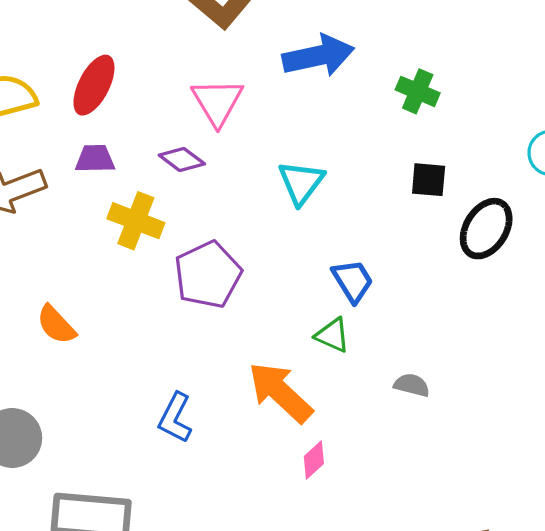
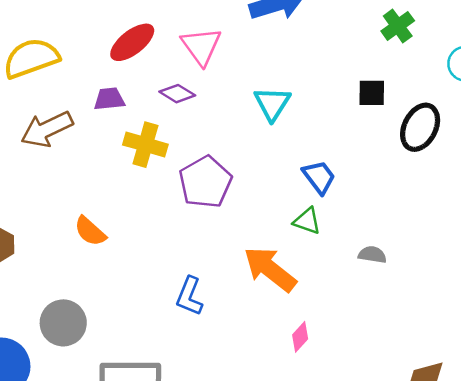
red ellipse: (94, 85) -> (132, 42), moved, turned 30
green cross: (418, 91) -> (398, 26), moved, turned 36
pink diamond: (314, 460) -> (300, 337), moved

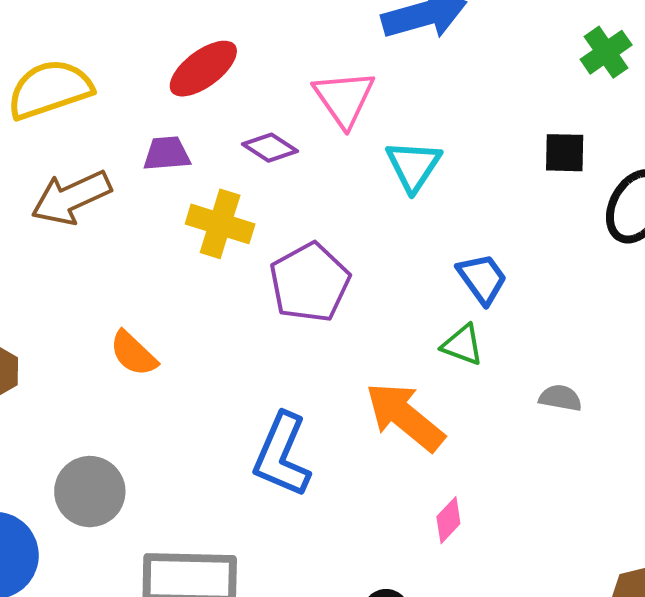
pink triangle: (201, 46) -> (344, 98), moved
blue L-shape: (189, 296) -> (282, 455), size x1.4

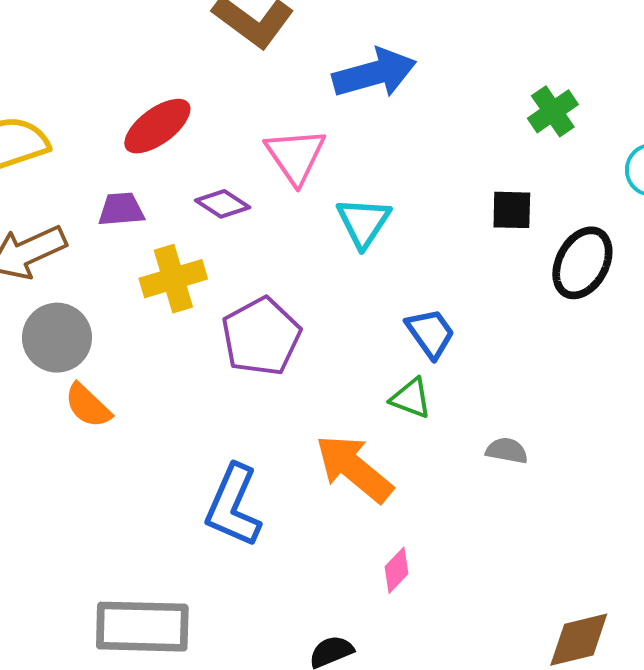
yellow cross: (220, 224) -> (173, 279), turned -34
gray circle: (90, 492) -> (57, 338), moved

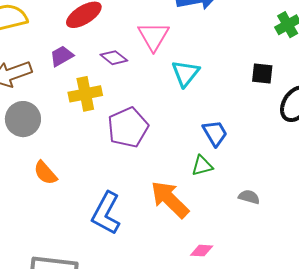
purple trapezoid: (121, 209) -> (62, 56), turned -30
green triangle: (411, 398) -> (202, 166), turned -40
orange semicircle: (88, 406) -> (45, 173), moved
pink diamond: (396, 570) -> (202, 251), moved, turned 45

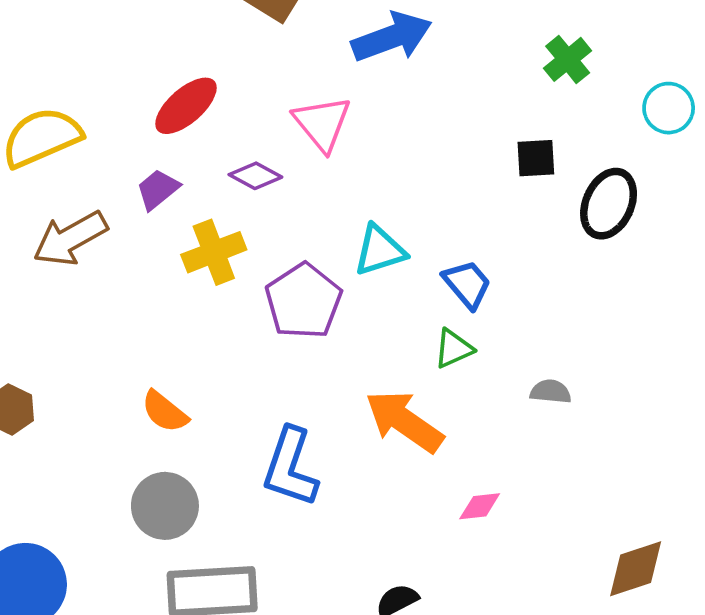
cyan triangle: (185, 73) -> (380, 250), moved, turned 44
gray circle: (23, 119) -> (165, 506), moved

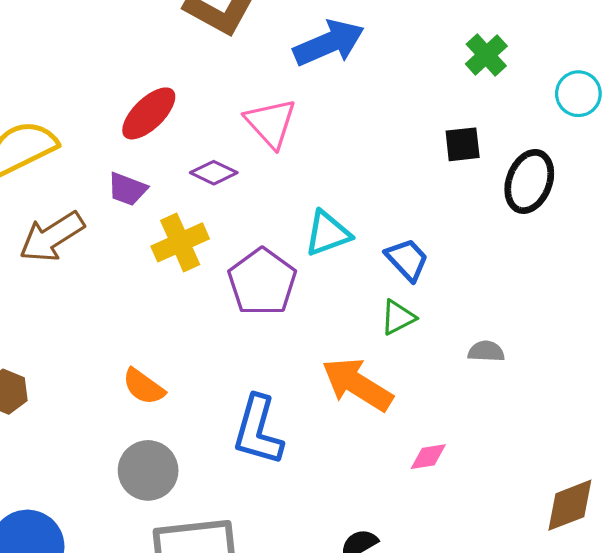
purple trapezoid: (158, 189) -> (127, 189), turned -117

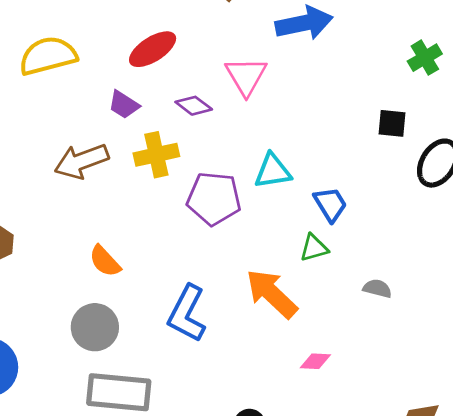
brown arrow: (52, 237) -> (81, 161), moved
purple pentagon: (262, 282) -> (214, 199), turned 30

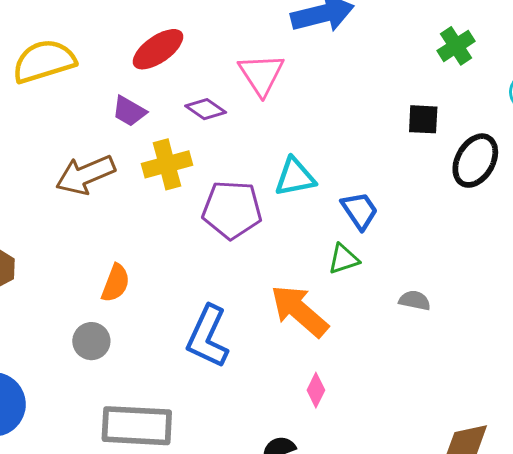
orange semicircle: (105, 261) -> (116, 283), turned -114
gray circle: (95, 327) -> (91, 341), moved, size x0.7
pink diamond: (315, 361) -> (316, 390), moved, turned -64

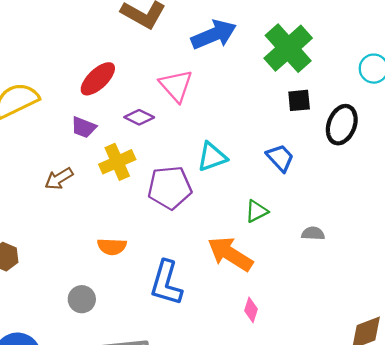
green cross: (456, 46) -> (288, 48), moved, size x1.8
brown arrow: (85, 175) -> (59, 179), size x0.7
blue trapezoid: (359, 211) -> (280, 158), moved
orange semicircle: (116, 283) -> (112, 246), moved, turned 80

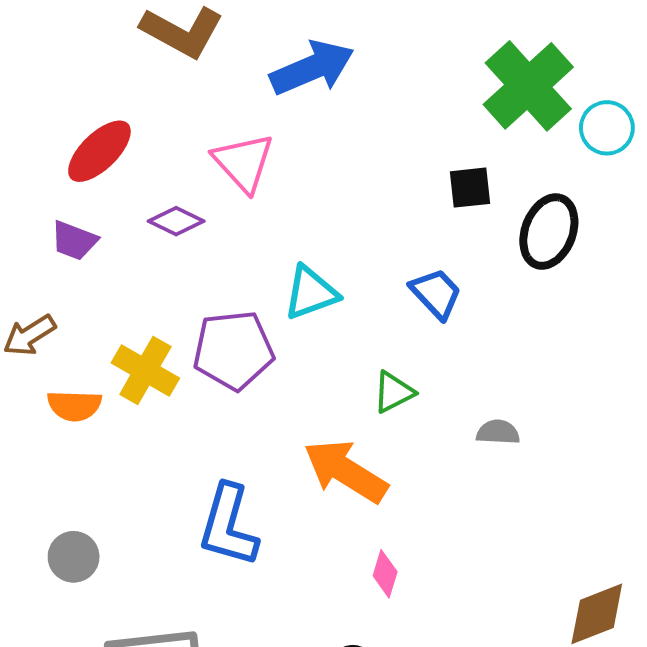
green cross: (288, 48) -> (528, 86), moved
yellow cross: (117, 162) -> (145, 371), moved, turned -36
orange semicircle: (112, 246) -> (74, 406), moved

